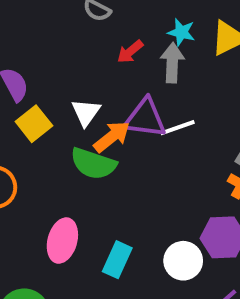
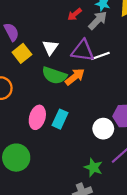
gray arrow: (172, 63) -> (98, 20), turned 42
orange arrow: (112, 137) -> (75, 77), moved
cyan rectangle: (117, 260) -> (60, 119), moved

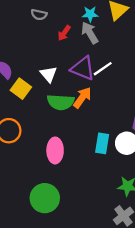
gray arrow: (98, 20) -> (90, 33), turned -60
purple triangle: (83, 51) -> (83, 68), turned 30
cyan rectangle: (60, 119) -> (102, 143), moved

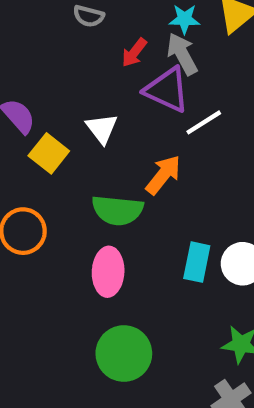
purple triangle: (83, 68) -> (167, 90), moved
green semicircle: (61, 102) -> (118, 210), moved
green circle: (45, 198) -> (124, 353), moved

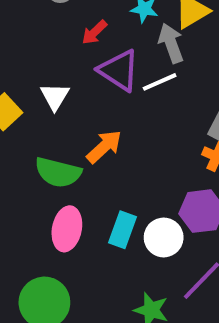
gray arrow: (182, 54) -> (171, 43), moved
white line: (204, 122) -> (160, 82), moved
pink ellipse: (108, 272) -> (67, 229), moved

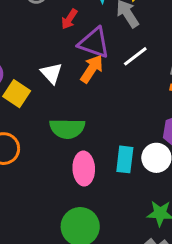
white line: (160, 82) -> (135, 56), moved
orange arrow: (104, 147) -> (92, 69), moved

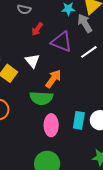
red arrow: (69, 19) -> (37, 29), moved
orange arrow: (92, 69) -> (53, 79), moved

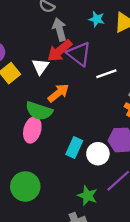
gray arrow: (85, 23) -> (60, 29), moved
red arrow: (37, 29) -> (60, 51), moved, size x1.6
pink ellipse: (51, 125) -> (32, 130), moved

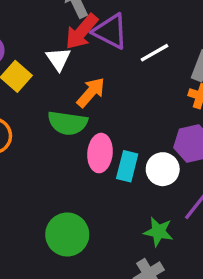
pink ellipse: (32, 130) -> (100, 153), moved

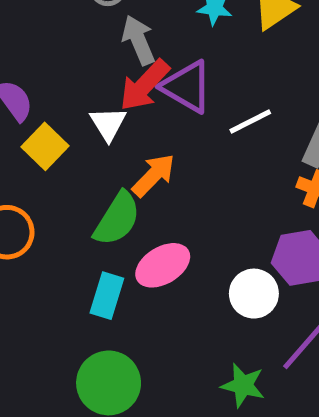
green semicircle: (68, 123) -> (117, 219), turned -69
pink ellipse: (100, 153) -> (163, 265), turned 51
cyan rectangle: (127, 166) -> (107, 296), moved

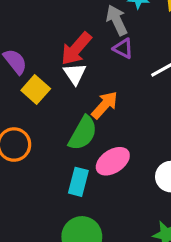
gray arrow: (139, 40) -> (117, 20), moved
red arrow: (144, 85) -> (76, 49), moved
purple triangle: (187, 87) -> (123, 48), size x0.6

